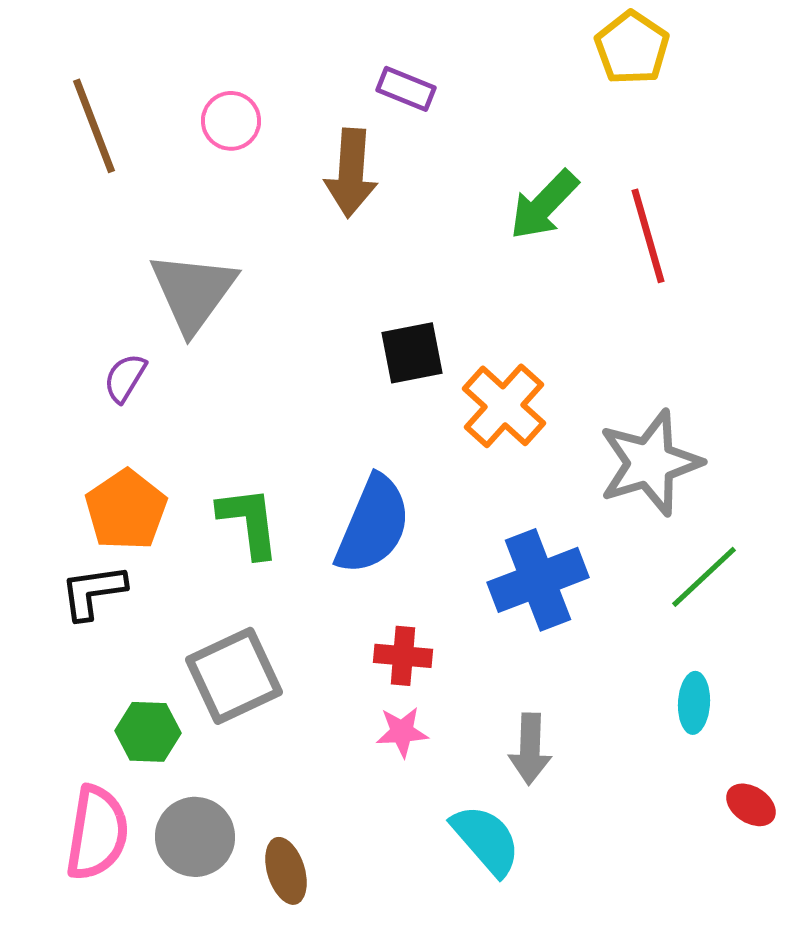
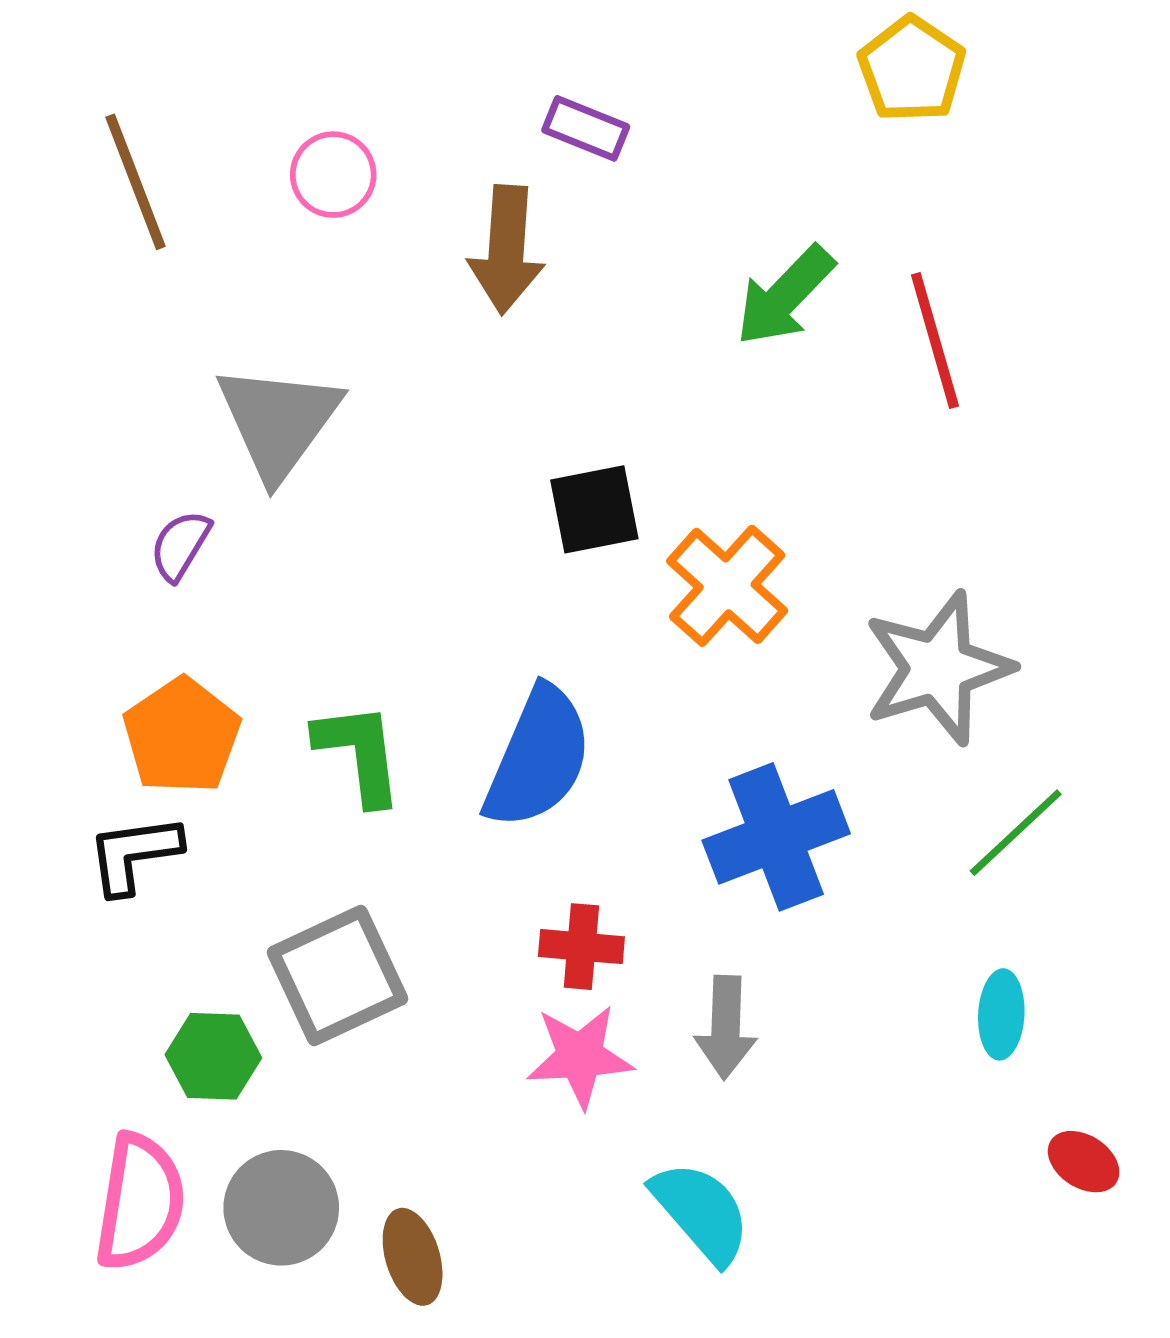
pink star: (402, 732) -> (580, 1056), size x1.4
gray arrow: (530, 749) -> (726, 1027), moved

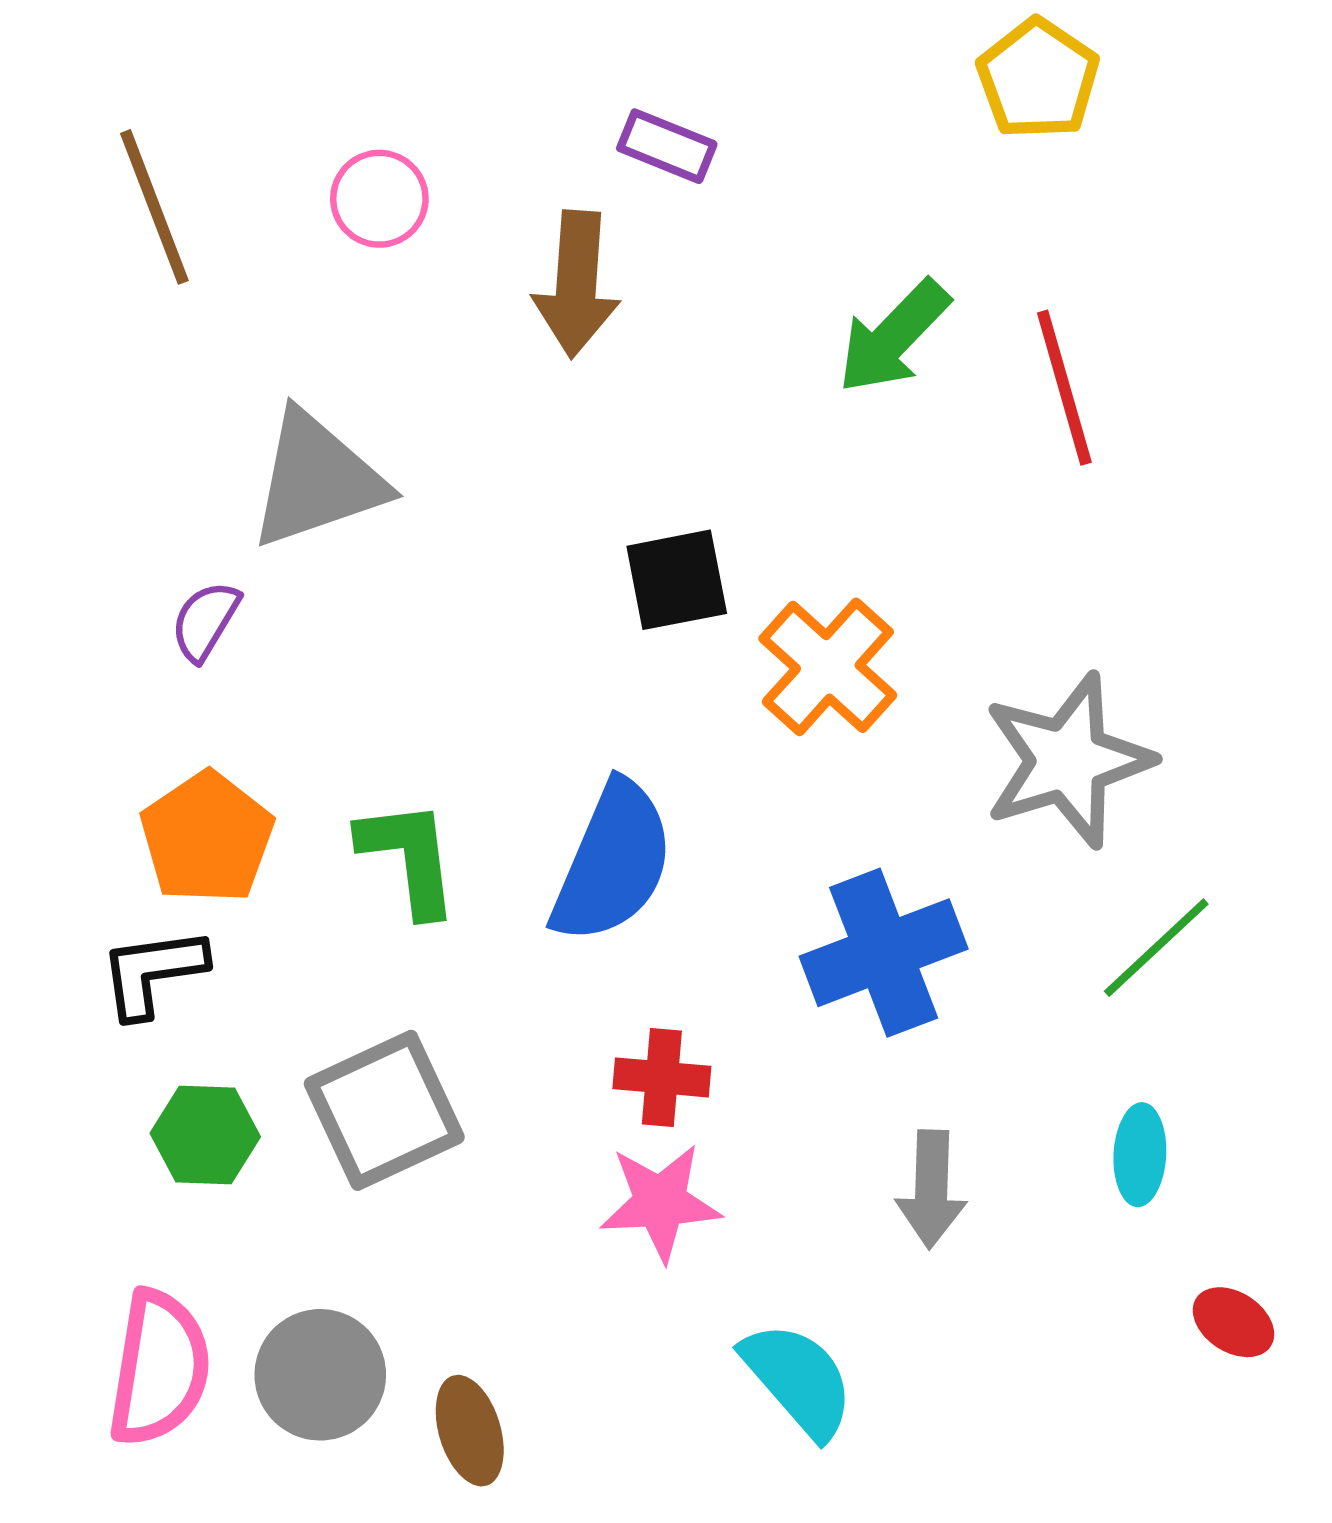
gray triangle: (278, 421) -> (317, 480), turned 35
gray arrow: (726, 1027) -> (931, 1189), moved
green hexagon: (213, 1056) -> (205, 1135), moved

